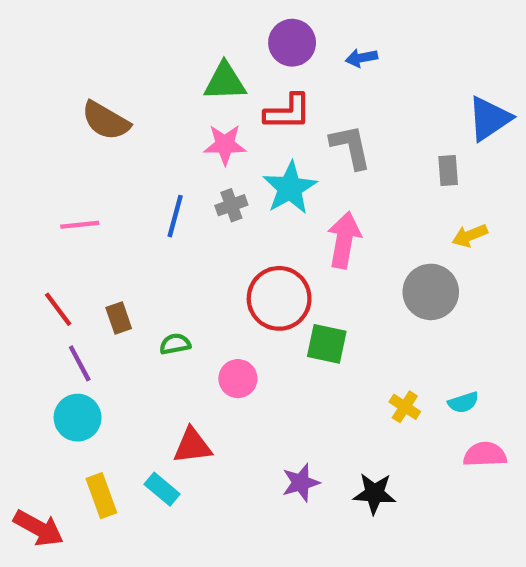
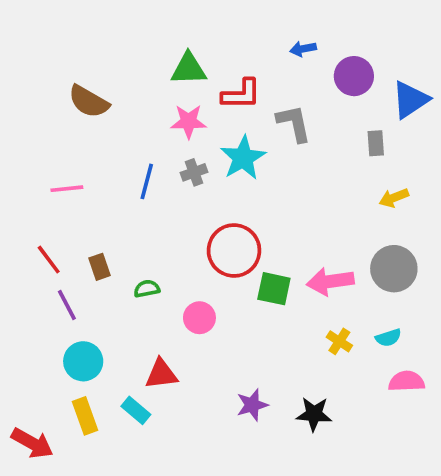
purple circle: (292, 43) -> (354, 76), moved
pink arrow: (344, 240) -> (330, 281), moved, turned -108
gray circle: (431, 292) -> (394, 269), moved
cyan circle: (78, 418) -> (83, 361), moved

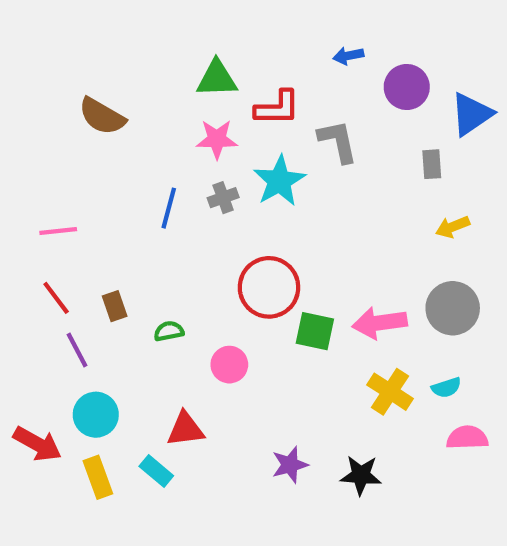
pink line: (67, 189) -> (58, 231), moved
yellow cross: (339, 341) -> (390, 392), size x1.5
red arrow: (32, 443) -> (37, 444), moved

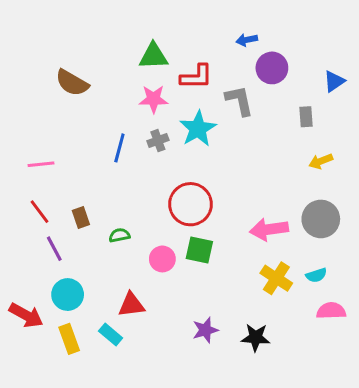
purple circle: (407, 87) -> (272, 68), moved
blue triangle: (471, 114) -> (334, 81), size x0.7
green square: (315, 331) -> (199, 250), moved

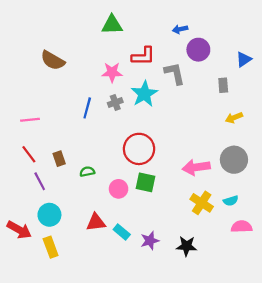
green triangle: (153, 56) -> (112, 25), moved
cyan rectangle: (111, 334) -> (122, 232), moved

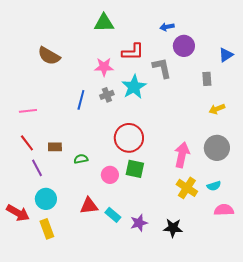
brown rectangle: (59, 159) -> (55, 147), turned -72
pink arrow: (196, 167) -> (182, 155), turned 110

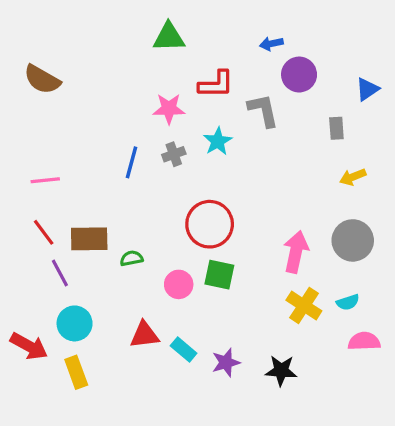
brown semicircle: (49, 56) -> (42, 79), moved
cyan star: (134, 87) -> (218, 141), size x0.7
brown rectangle: (55, 147) -> (89, 239), size x1.6

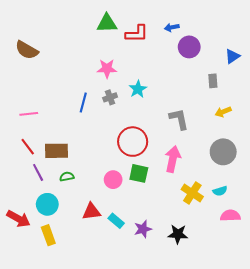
red L-shape: (216, 84) -> (137, 34), moved
gray L-shape: (263, 110) -> (179, 119), moved
pink arrow: (296, 252) -> (173, 159), moved
green semicircle: (131, 258) -> (67, 177), moved

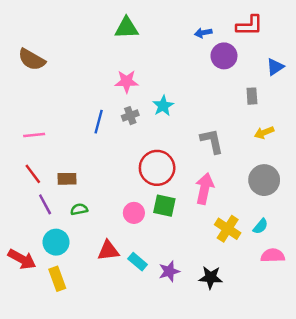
red L-shape: (137, 34) -> (250, 25), moved
brown rectangle: (57, 151) -> (67, 179), size x0.7
cyan semicircle: (220, 191) -> (261, 226), turned -32

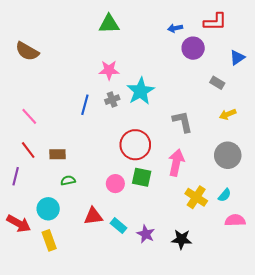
gray rectangle: (252, 96) -> (217, 83), turned -56
cyan star: (163, 106) -> (141, 91), size x1.5
pink line: (34, 135) -> (29, 116), turned 54
purple line: (45, 204) -> (16, 176), moved, turned 42
purple star: (169, 271) -> (146, 234), turned -30

